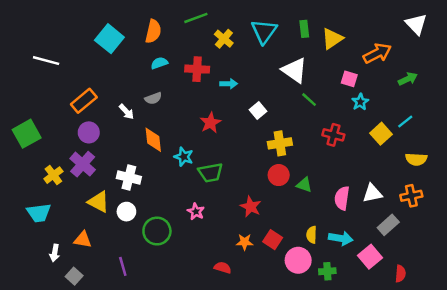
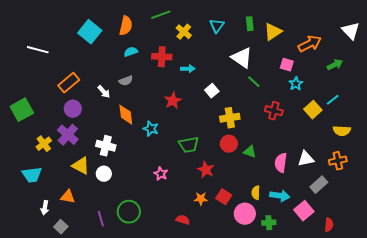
white triangle: (416, 24) -> (351, 31), moved
cyan triangle: (264, 31) -> (217, 26), size x0.7
green trapezoid: (210, 173) -> (189, 145), moved
green circle: (157, 231) -> (129, 212), moved

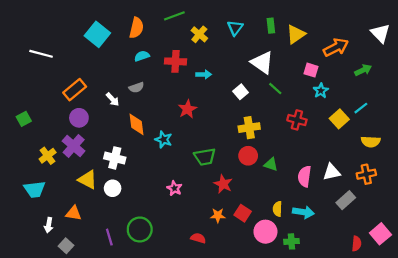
white square: (212, 91) -> (241, 92), moved
green square: (22, 110) -> (24, 119), size x0.6
pink square: (304, 211) -> (380, 234), moved

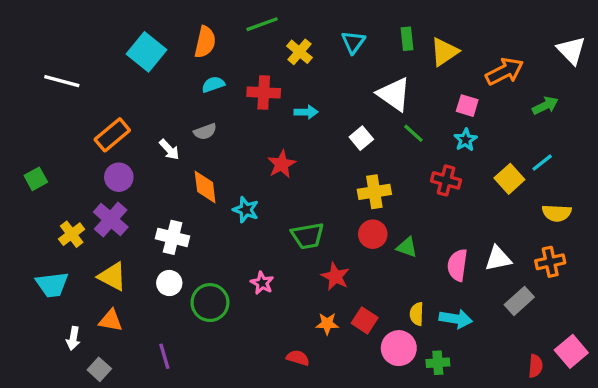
cyan star: (321, 91) -> (466, 140), moved
yellow triangle: (88, 180) -> (112, 276), moved
green circle: (140, 229) -> (210, 303), moved

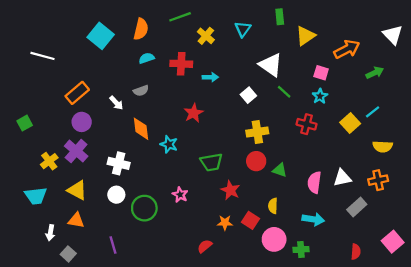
green rectangle: (407, 39) -> (280, 17), moved
yellow semicircle: (417, 314) -> (273, 206), moved
red semicircle: (298, 358) -> (205, 246), turned -56
red semicircle: (536, 366) -> (356, 252), moved

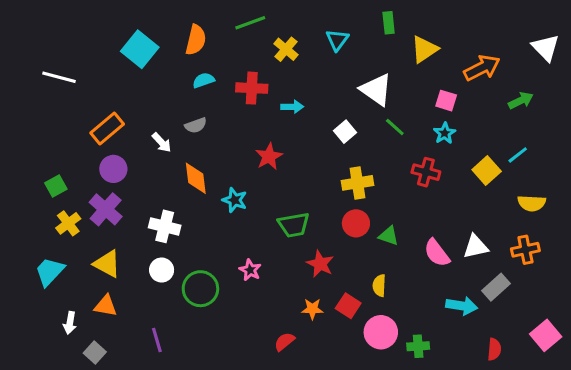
green square: (25, 123) -> (56, 186), moved
pink semicircle: (314, 182) -> (437, 253), turned -45
cyan trapezoid: (36, 196) -> (50, 272), turned 140
cyan arrow: (313, 219) -> (462, 306), moved

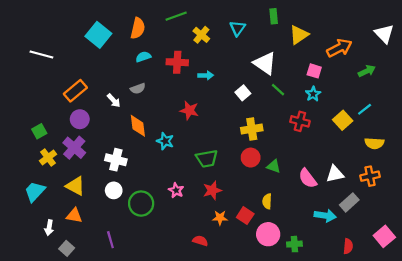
red star: (269, 156) -> (189, 110), turned -30
red star: (320, 264) -> (212, 190), moved, turned 30
red semicircle: (284, 342) -> (200, 241), turned 56

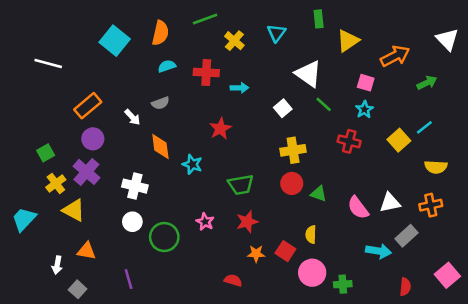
red star: (189, 110) -> (220, 129), turned 30
yellow triangle: (75, 186) -> (74, 210), moved
cyan trapezoid: (35, 191) -> (24, 219), moved

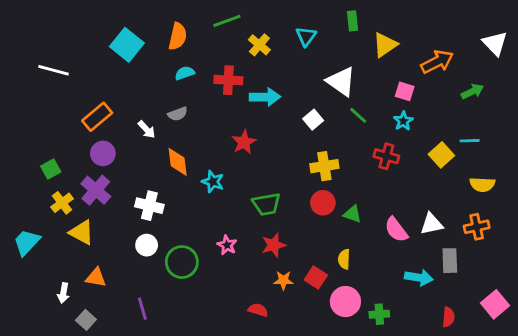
cyan arrow: (239, 88) -> (265, 97), size x1.5
cyan line: (424, 127) -> (470, 141), turned 36
gray rectangle: (407, 236) -> (450, 261), turned -50

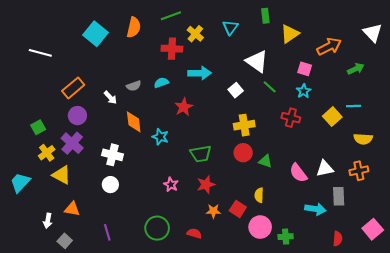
cyan semicircle: (185, 73) -> (161, 83), moved
red cross: (228, 80) -> (172, 49), moved
green circle: (182, 262) -> (157, 228), moved

